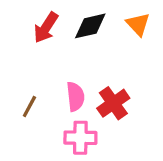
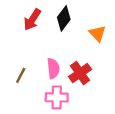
orange triangle: (138, 24) -> (97, 34), moved
black diamond: (90, 26) -> (64, 18), turned -40

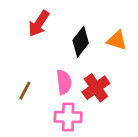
black diamond: (64, 18) -> (81, 42), moved
orange triangle: (97, 34) -> (117, 40), turned -30

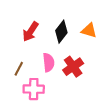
red arrow: (39, 24) -> (30, 32), moved
pink cross: (68, 117) -> (34, 89), moved

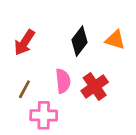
red arrow: (30, 32) -> (24, 42), moved

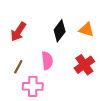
red cross: (95, 86) -> (84, 65), moved

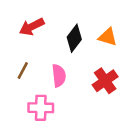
red arrow: (18, 32) -> (32, 27), moved, turned 30
brown line: (18, 67) -> (23, 70), moved

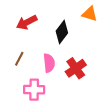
orange triangle: (108, 37) -> (90, 14), moved
red cross: (105, 81) -> (76, 68), moved

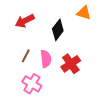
brown line: (19, 59) -> (26, 56), moved
pink cross: (34, 90) -> (32, 84), turned 30

